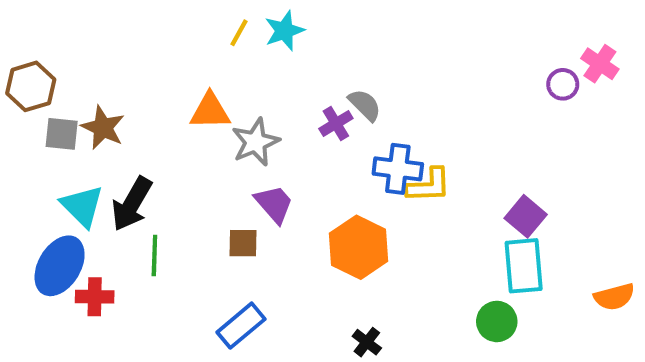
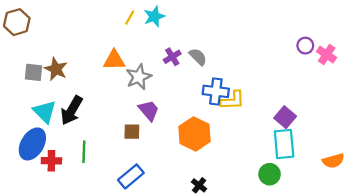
pink cross: (600, 64) -> (327, 55), moved
brown hexagon: (31, 86) -> (17, 22), moved
purple cross: (336, 124) -> (172, 57), moved
green line: (154, 255) -> (84, 152), moved

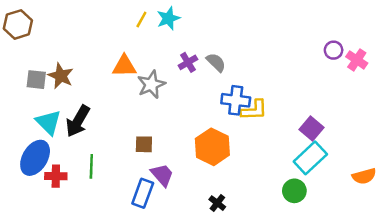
purple trapezoid: (149, 110) -> (162, 175), moved
cyan rectangle: (284, 144) -> (310, 158), turned 52
blue rectangle: (131, 176) -> (143, 193), turned -30

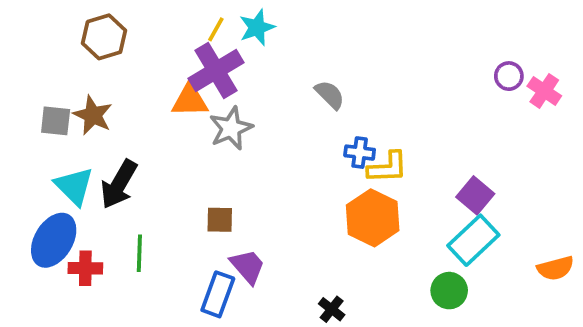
brown hexagon: (18, 24) -> (104, 37), moved
purple cross: (188, 62) -> (216, 70), moved, size x1.8
blue cross: (236, 100) -> (360, 153), size x0.7
orange hexagon: (212, 147) -> (373, 218), moved

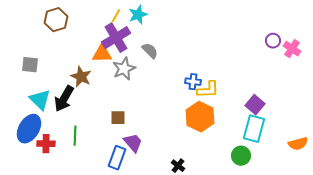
gray semicircle: (330, 95) -> (150, 51), moved
brown star: (93, 115) -> (81, 77), moved
cyan rectangle: (473, 240) -> (254, 129), turned -32

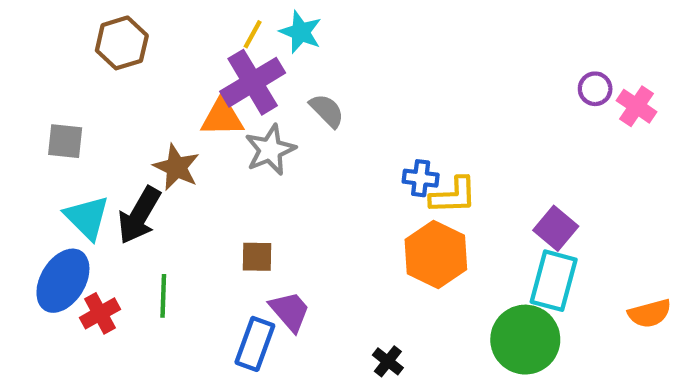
cyan star: (138, 15) -> (301, 32), turned -30
red cross: (46, 144) -> (100, 313), turned -30
green circle: (241, 156) -> (525, 340), size x1.6

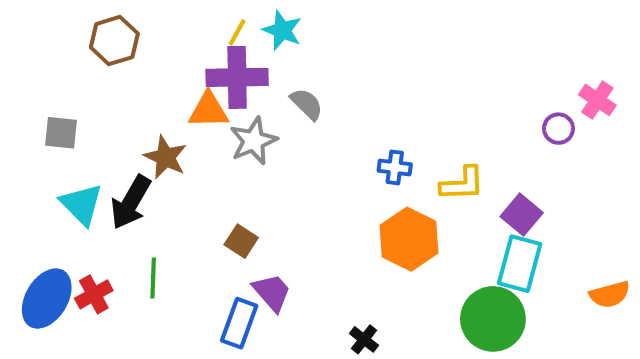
purple cross: (253, 82) -> (237, 77), turned 30
purple circle: (595, 89) -> (558, 129), moved
yellow L-shape: (453, 196) -> (462, 184), moved
brown square: (257, 257) -> (241, 241), turned 32
blue ellipse: (63, 281) -> (47, 298), moved

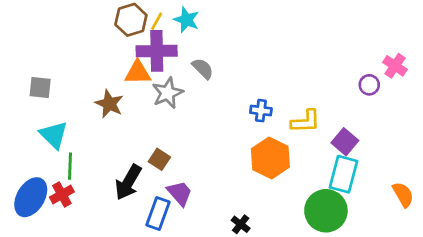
brown hexagon: (114, 41) -> (131, 20), moved
black arrow: (131, 202) -> (128, 182), moved
green line: (153, 278) -> (70, 166), moved
orange semicircle: (610, 294) -> (403, 194), turned -105

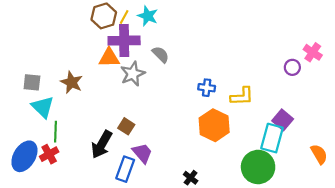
gray square: (40, 88) -> (32, 82), moved
brown star: (109, 104) -> (72, 82), moved
purple square: (345, 142) -> (283, 120), moved

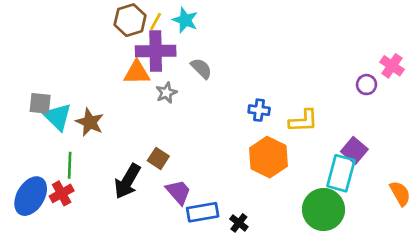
gray star: (133, 74) -> (166, 93), size x0.7
brown star: (72, 82) -> (90, 122), moved
cyan triangle: (43, 107) -> (58, 117), moved
blue rectangle: (125, 169) -> (203, 212), moved, turned 60

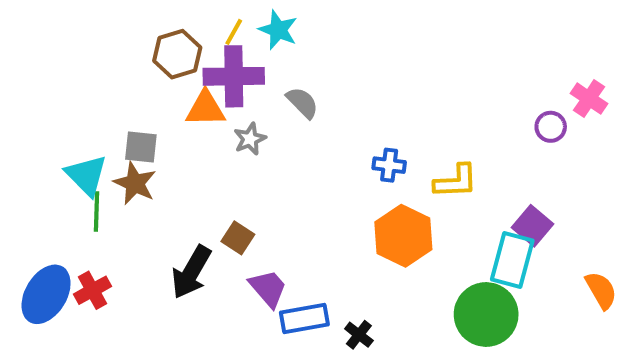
brown hexagon: (130, 20) -> (177, 54), moved
gray square: (40, 103) -> (141, 147), moved
green line: (70, 165) -> (96, 212), moved

